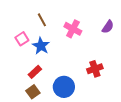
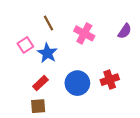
blue circle: (64, 87) -> (77, 83), moved
brown square: (33, 92) -> (38, 106), turned 32

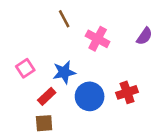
brown line: (49, 23) -> (64, 19), moved
pink square: (25, 45) -> (25, 68), moved
blue star: (47, 53) -> (64, 72), moved, turned 30

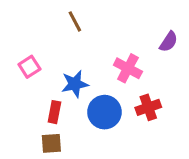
pink cross: (98, 39) -> (128, 68), moved
pink square: (25, 68) -> (29, 67), moved
red rectangle: (47, 96) -> (54, 112), turned -36

